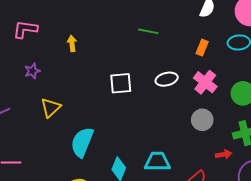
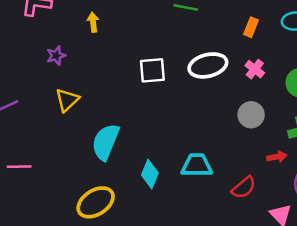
purple star: (32, 71) -> (56, 56), moved
white ellipse: (167, 79) -> (208, 65), size x1.4
pink cross: (205, 82) -> (255, 69), size x0.7

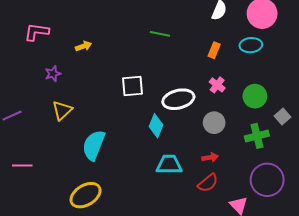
yellow arrow: (93, 22) -> (83, 46), turned 77
white ellipse: (208, 65) -> (178, 99), moved
red arrow: (277, 157) -> (210, 157), moved
cyan diamond: (150, 174) -> (156, 126), moved

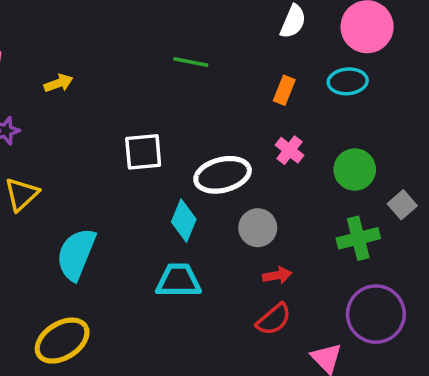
gray circle: (214, 123) -> (258, 228), moved
cyan trapezoid: (169, 165) -> (178, 281), moved

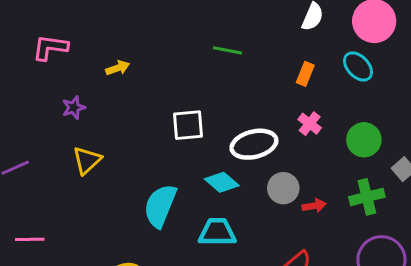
cyan ellipse: (348, 81) -> (358, 67), turned 52
cyan diamond: (184, 221) -> (222, 182), turned -72
cyan semicircle: (76, 254) -> (160, 206), moved
red arrow: (277, 275) -> (314, 206), moved

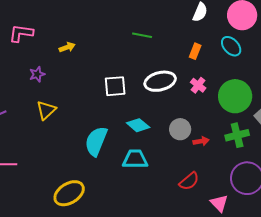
green circle: (364, 140) -> (235, 96), size x1.4
white ellipse: (254, 144) -> (160, 81), moved

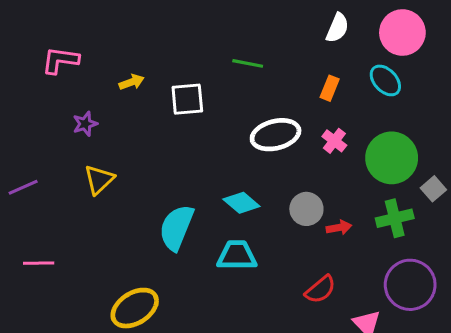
white square: (115, 86) -> (187, 99), moved

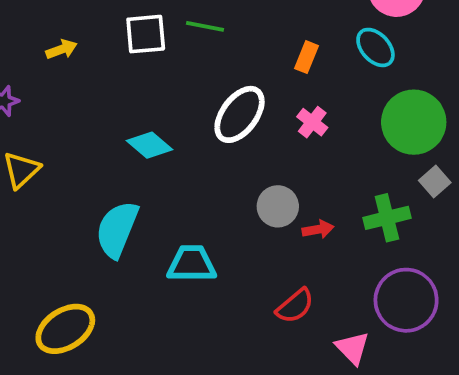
white square: (187, 99) -> (146, 34), moved
white ellipse: (276, 135) -> (240, 114), turned -39
green circle: (392, 158) -> (414, 122), moved
cyan diamond: (241, 203) -> (150, 145), moved

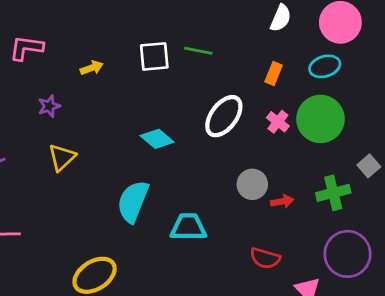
cyan ellipse: (375, 47) -> (325, 66), turned -64
green circle: (414, 122) -> (320, 119), moved
red semicircle: (295, 306) -> (265, 258), turned 56

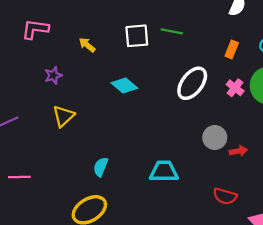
yellow arrow: (92, 68) -> (87, 45), turned -120
cyan diamond: (157, 139) -> (124, 86), moved
cyan semicircle: (133, 201) -> (101, 167), moved, size x0.6

